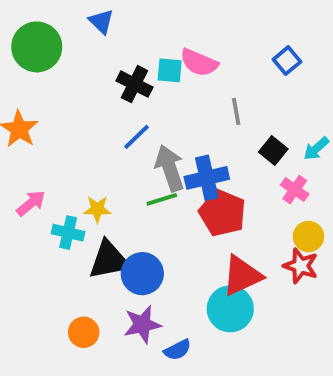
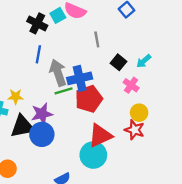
cyan square: (170, 70) -> (58, 15), turned -35
blue line: (136, 137) -> (38, 54), turned -36
green line: (162, 199) -> (64, 91), moved
red pentagon: (222, 213) -> (89, 99), turned 30
purple star: (142, 324) -> (42, 114), moved

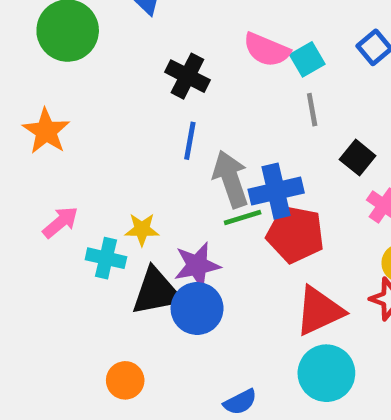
cyan square: (58, 15) -> (307, 59), moved
red pentagon: (89, 99) -> (295, 234), turned 30
cyan circle: (93, 155) -> (326, 373), moved

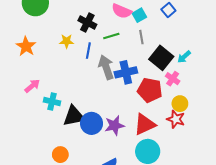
black square: (358, 158) -> (161, 58), size x1.6
green line: (243, 217) -> (111, 36), moved
yellow star: (142, 229) -> (67, 41), moved
red pentagon: (295, 234) -> (150, 90), moved
purple star: (197, 265) -> (114, 125), moved

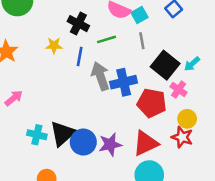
cyan cross: (52, 102) -> (37, 135), moved
black triangle: (74, 116) -> (63, 133), turned -30

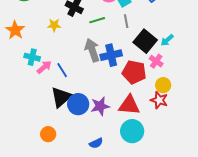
blue line: (80, 57) -> (62, 70), moved, turned -42
pink arrow: (14, 98) -> (44, 67), moved
cyan cross: (37, 135) -> (32, 57), moved
red triangle: (146, 143) -> (129, 105), turned 30

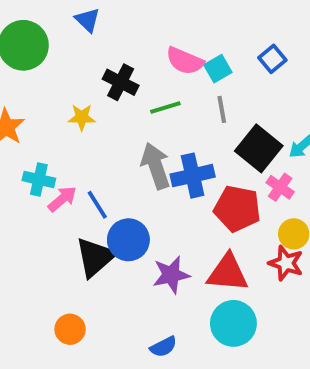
blue circle: (78, 104) -> (128, 240), moved

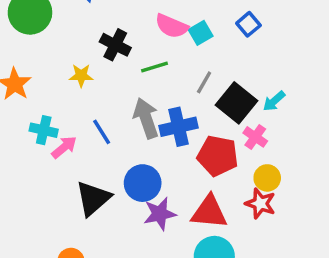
gray line: (222, 109) -> (204, 82), moved, turned 40
blue line: (97, 205) -> (102, 132), moved
blue circle: (128, 240) -> (143, 183), moved

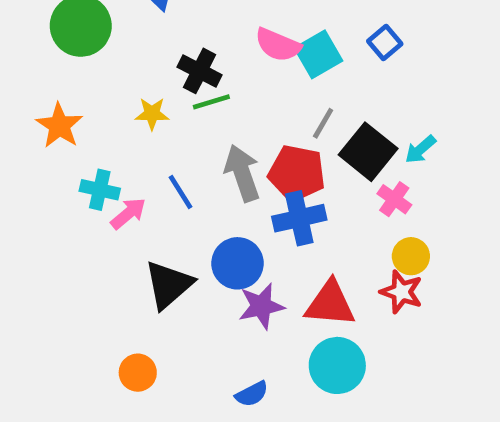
cyan square: (201, 33) -> (318, 54), size x1.4
green line: (155, 67) -> (211, 102), moved
blue cross: (178, 127) -> (299, 218), moved
red pentagon: (218, 156) -> (297, 173), moved

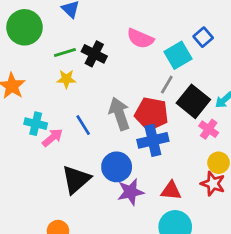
cyan square: (318, 54) -> (178, 55), moved
green line: (211, 102) -> (65, 52), moved
red triangle: (330, 304) -> (171, 191), size x0.7

